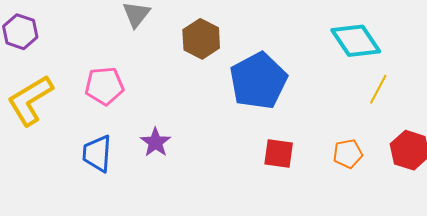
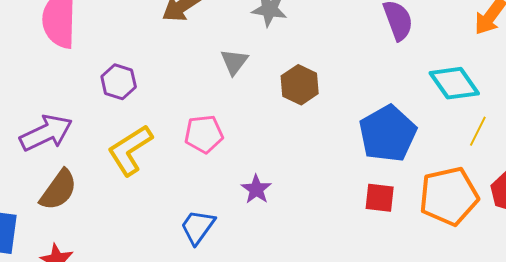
blue pentagon: (258, 81) -> (388, 134), moved
blue trapezoid: (97, 154) -> (198, 227), moved, turned 33
orange pentagon: (348, 154) -> (449, 196), size x2.0

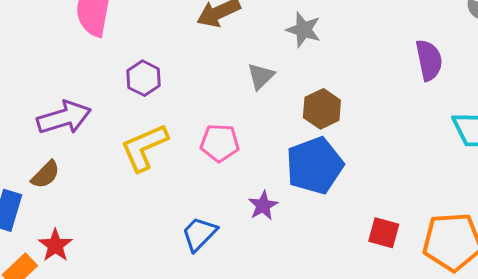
blue pentagon: (388, 134) -> (315, 166), moved
brown semicircle: (58, 190) -> (46, 175), moved, size x0.7

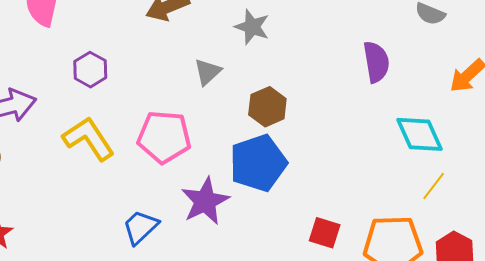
pink pentagon: (220, 143) -> (164, 137), size x1.4
yellow L-shape: (144, 147) -> (89, 139), turned 78
purple star: (263, 206) -> (205, 201), size x1.6

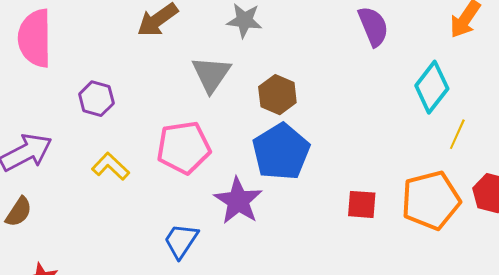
gray triangle: (208, 72) -> (211, 74), size x1.4
cyan diamond: (420, 134) -> (432, 87), turned 75
yellow L-shape: (89, 139) -> (110, 166), size x0.7

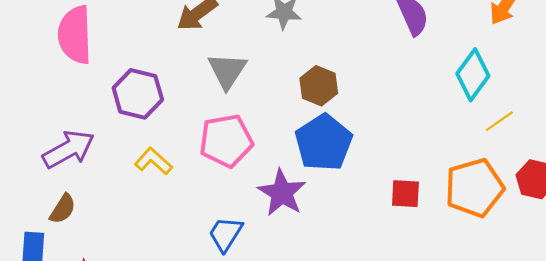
gray triangle: (211, 74) -> (227, 71), moved
purple hexagon: (96, 99) -> (138, 94), size x1.4
yellow line: (457, 134) -> (499, 121), turned 32

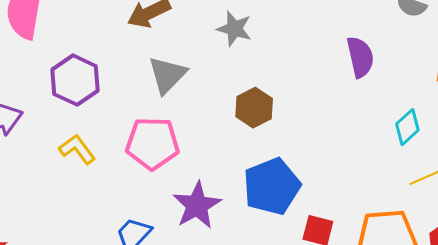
cyan diamond: (473, 75) -> (407, 127), size x0.7
blue pentagon: (324, 143) -> (272, 186), moved

